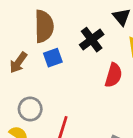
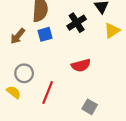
red semicircle: (114, 75) -> (81, 65), moved, turned 54

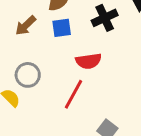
red semicircle: (81, 65) -> (89, 61), moved
red line: (48, 92) -> (73, 94), moved

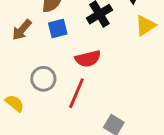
gray circle: (28, 75) -> (43, 79), moved

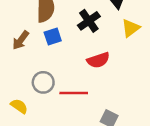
red semicircle: (88, 59) -> (98, 60), moved
red line: (76, 93) -> (74, 93), turned 72

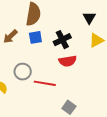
black cross: (89, 21) -> (62, 40), moved

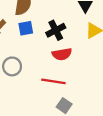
red line: (45, 83) -> (53, 81), moved

